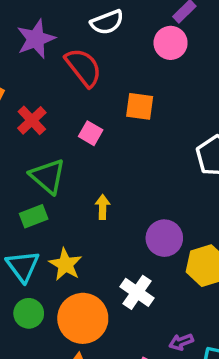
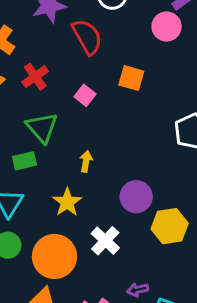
yellow star: (65, 264) -> (67, 202), moved

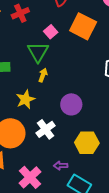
orange square: (131, 78) -> (83, 26), size x1.5
green triangle: (42, 128) -> (38, 52), moved
yellow hexagon: (170, 226) -> (87, 143), moved

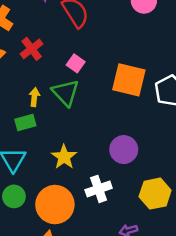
orange square: (83, 26) -> (129, 80), moved
yellow arrow: (43, 75) -> (34, 97), moved
white cross: (46, 129) -> (99, 189), turned 30

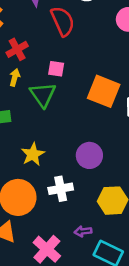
pink square: (76, 63) -> (56, 69), turned -35
yellow arrow: (34, 97) -> (15, 77), moved

